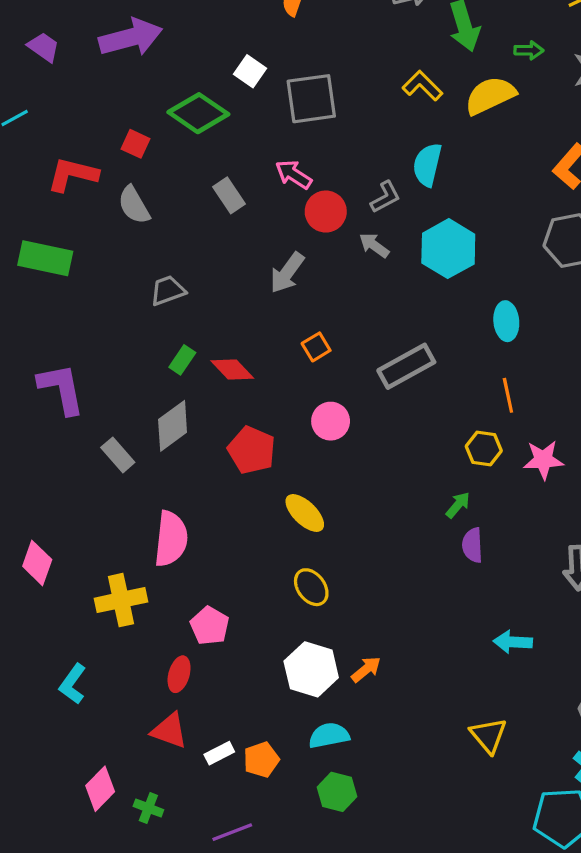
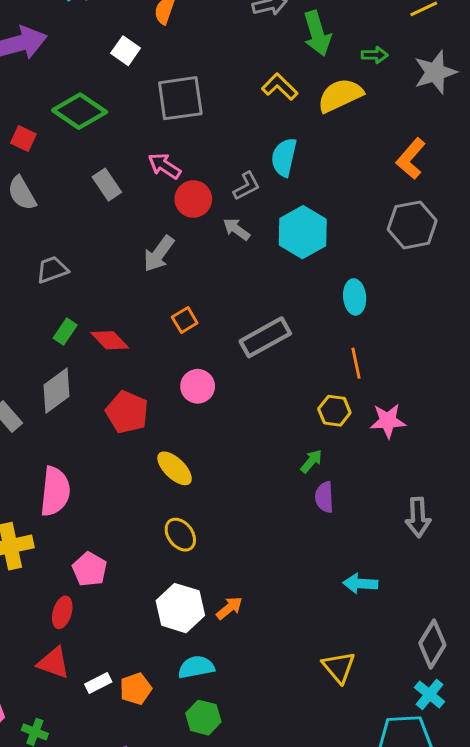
white square: (250, 71) -> (126, 51), moved

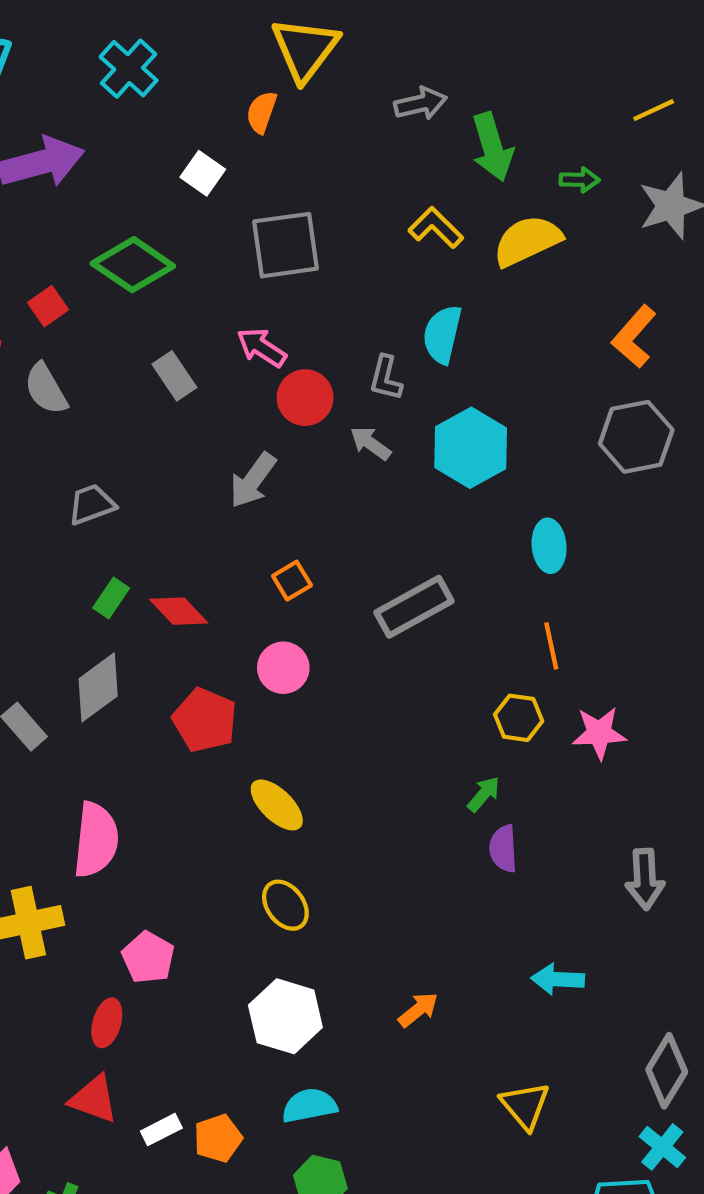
red square: (23, 139) -> (48, 306), turned 30
gray L-shape: (247, 186) -> (386, 378), turned 132
pink circle: (198, 386) -> (283, 668), moved
orange arrow: (229, 608) -> (418, 1010), moved

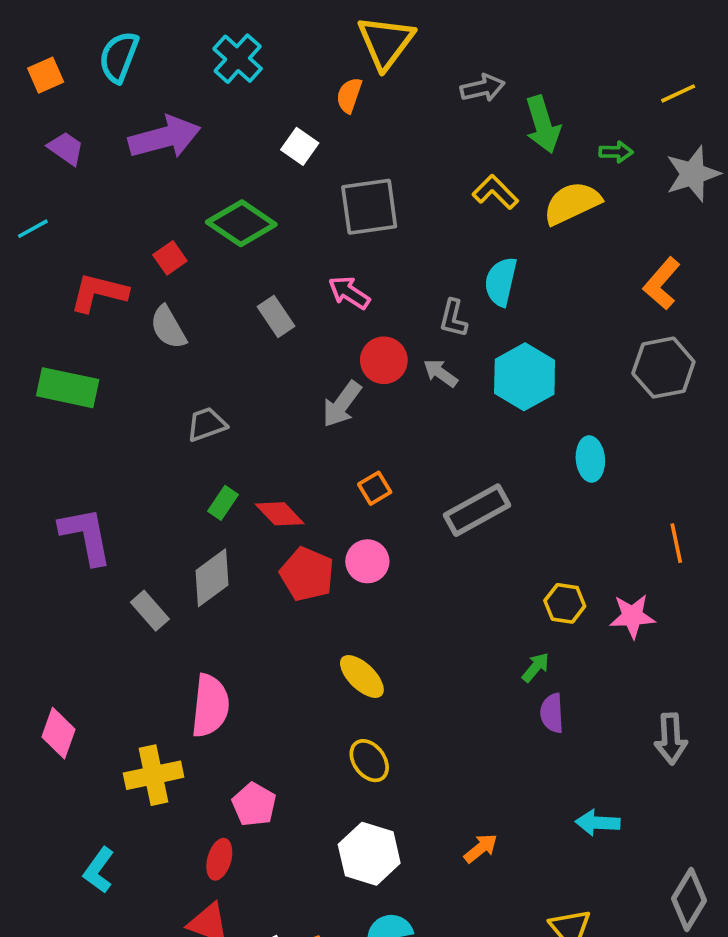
red circle: (305, 398) -> (384, 360), moved
orange line: (551, 646) -> (676, 543), moved
red pentagon: (205, 720) -> (307, 574), moved

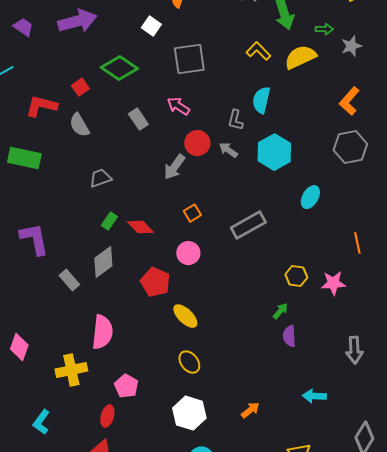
gray star: (693, 174) -> (351, 46), moved, size x0.7
cyan ellipse: (590, 459) -> (310, 197), turned 35
red pentagon: (307, 574) -> (155, 282), moved

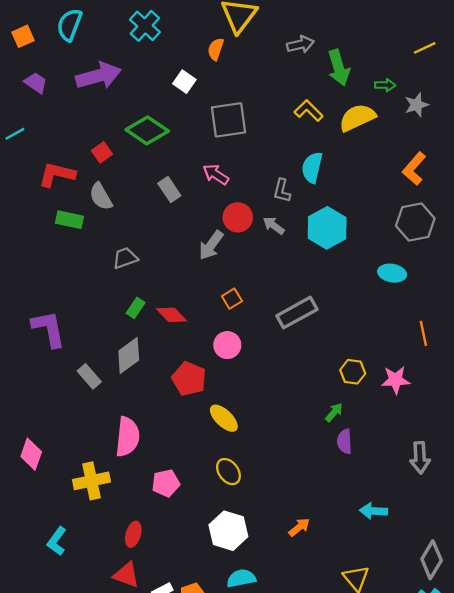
green rectangle: (24, 158) -> (69, 220), moved, size x0.7
cyan ellipse: (310, 197) -> (392, 273), moved, turned 70
pink pentagon: (126, 386) -> (166, 483), moved, turned 30

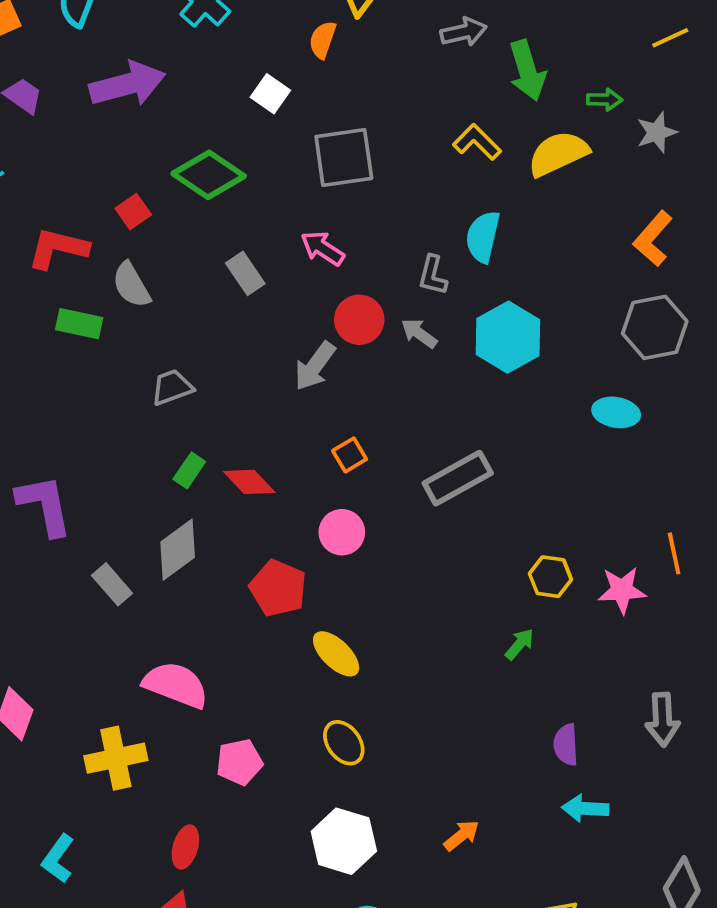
orange line: (423, 333) -> (674, 553), moved
pink semicircle: (127, 437) -> (176, 685), turned -75
purple semicircle: (345, 441) -> (566, 745), moved

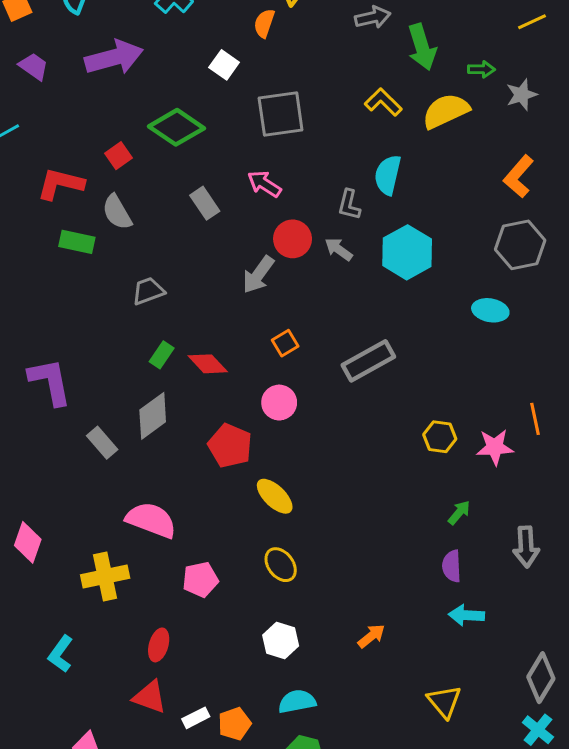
green arrow: (520, 644) -> (459, 513), moved
white hexagon: (344, 841) -> (281, 641), size x0.7

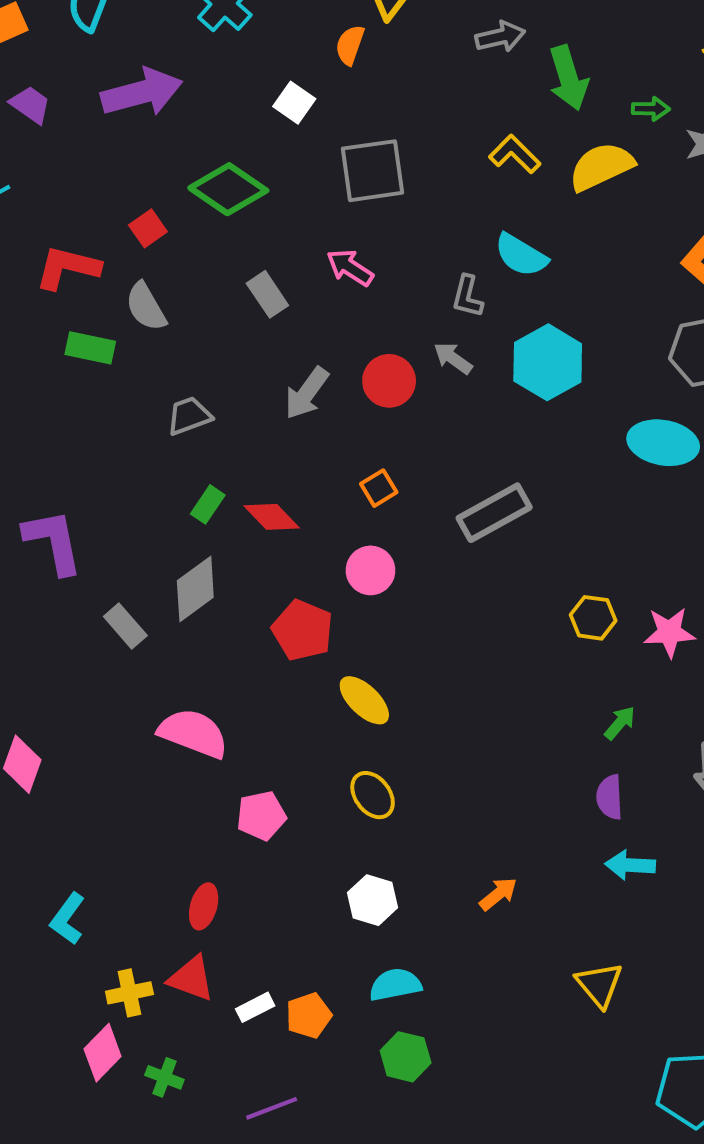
cyan semicircle: (388, 175) -> (521, 255), turned -72
red circle: (293, 239) -> (389, 381), moved
gray arrow: (258, 275) -> (307, 393), moved
cyan ellipse: (490, 310) -> (663, 443), size x1.4
yellow cross: (105, 577) -> (129, 993), moved, size x0.7

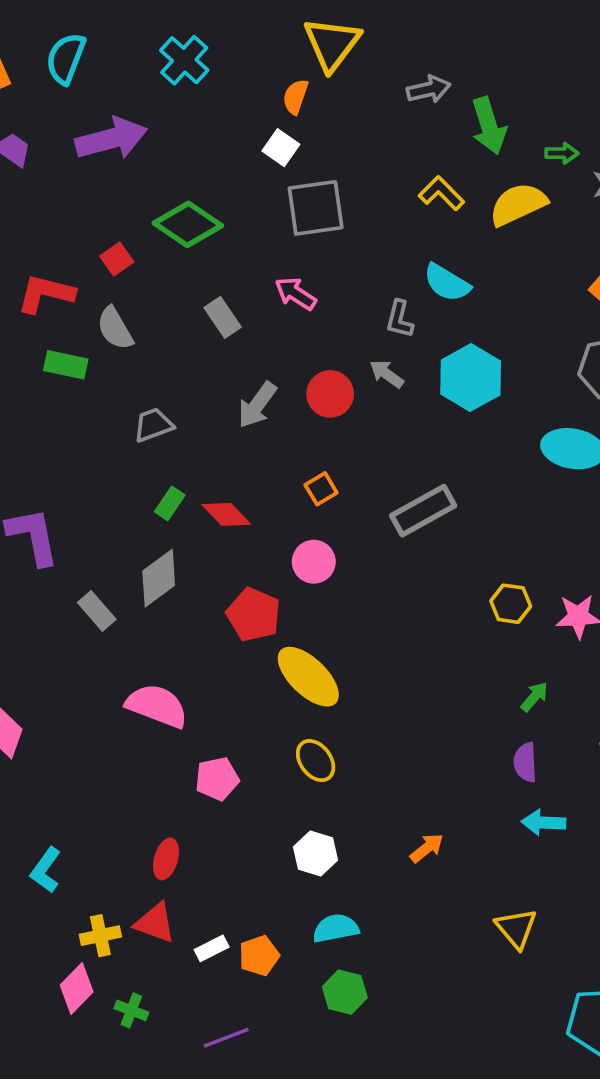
white square: (294, 103) -> (281, 148), moved
yellow ellipse: (364, 700) -> (308, 677), size x1.4

